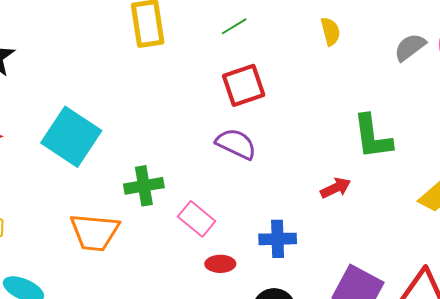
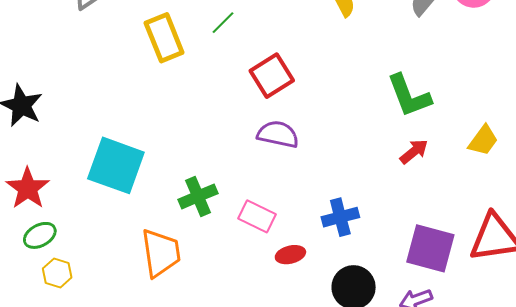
green line: (234, 26) -> (223, 23), moved
red arrow: (336, 188) -> (414, 151), moved
orange trapezoid: (95, 232) -> (161, 253), turned -90

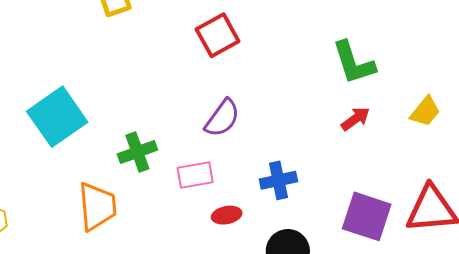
purple semicircle: (278, 134) -> (222, 118), moved, turned 111
cyan square: (116, 165) -> (57, 117), turned 32
pink rectangle: (257, 216) -> (195, 175), turned -39

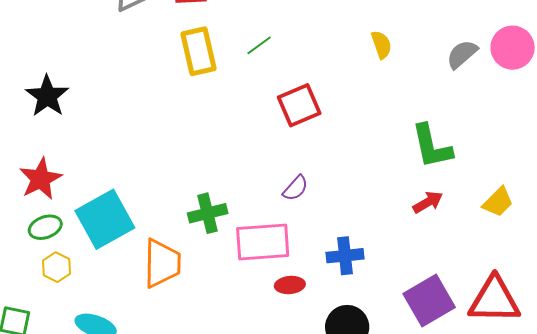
cyan square: (57, 117) -> (105, 219), moved
purple semicircle: (222, 118) -> (295, 188), size x0.7
pink rectangle: (195, 175) -> (263, 242), size x1.5
purple square: (367, 216) -> (429, 301), turned 36

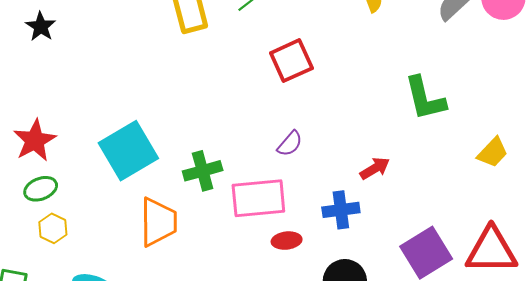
black star: (47, 96) -> (41, 27), moved, size x0.7
red arrow: (428, 202) -> (375, 168), moved
cyan square: (105, 219) -> (128, 151), moved

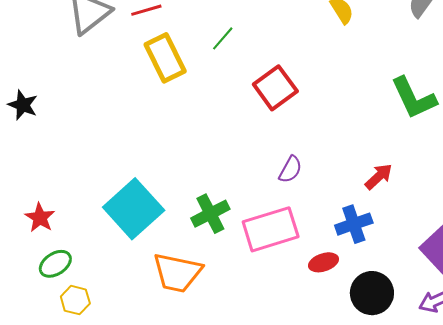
red star: (35, 140) -> (40, 218), size x0.7
orange trapezoid: (158, 222) -> (177, 273), turned 114
red ellipse: (287, 241) -> (323, 262), moved

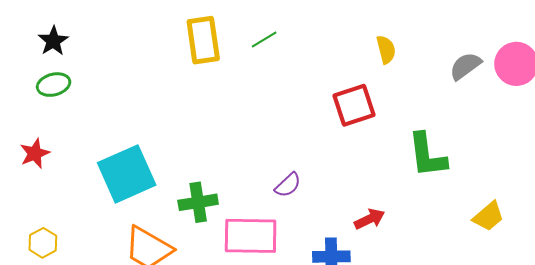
red square: (275, 88) -> (354, 105), moved
green ellipse: (55, 264) -> (54, 85), moved

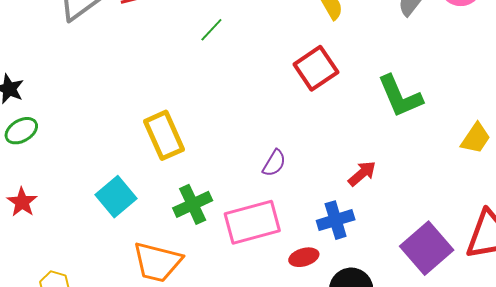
yellow rectangle: (203, 40) -> (164, 135), moved
cyan square: (127, 174) -> (116, 197), size x0.7

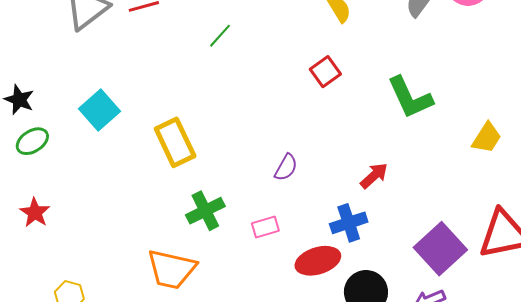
red square: (316, 68) -> (325, 72), size x0.7
cyan square: (116, 197) -> (100, 110), moved
pink rectangle: (252, 222) -> (265, 227), size x0.5
red ellipse: (304, 257) -> (318, 261), size x1.5

